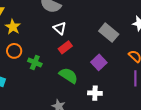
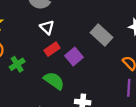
green cross: (35, 62) -> (17, 64), turned 32
purple square: (99, 62) -> (74, 56), moved

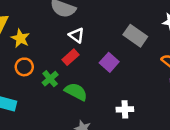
red rectangle: (52, 49) -> (71, 57), moved
green semicircle: (54, 81) -> (76, 92), moved

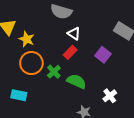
orange circle: (24, 67) -> (31, 63), size x1.5
white cross: (125, 109) -> (110, 96), moved, turned -32

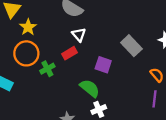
purple square: (103, 55) -> (103, 65), turned -35
green semicircle: (76, 81) -> (90, 88), moved

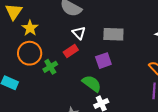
gray rectangle: (131, 46) -> (113, 34), moved, turned -42
purple square: (103, 65) -> (103, 61), turned -35

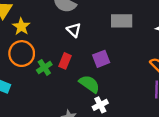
gray rectangle: (113, 34) -> (122, 21), moved
red rectangle: (71, 51) -> (65, 61), moved, turned -32

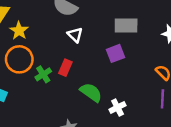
purple square: (101, 59) -> (116, 53), moved
white cross: (100, 105) -> (117, 107), moved

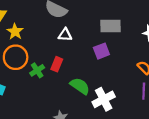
white triangle: (75, 35) -> (65, 35), turned -40
white cross: (117, 107) -> (104, 99), size x1.5

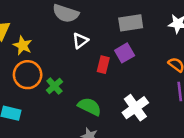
white triangle: (65, 35) -> (80, 41), turned -32
red rectangle: (57, 64) -> (103, 65), moved
green semicircle: (80, 86) -> (90, 107), moved

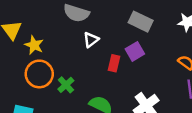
gray rectangle: (131, 23) -> (141, 22), turned 35

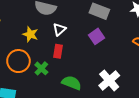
yellow star: (34, 45) -> (30, 34), moved
red rectangle: (114, 63) -> (58, 51), moved

